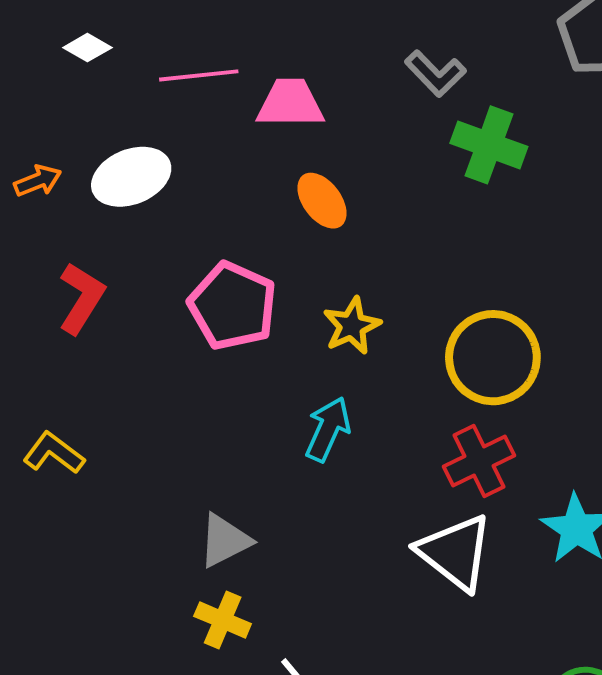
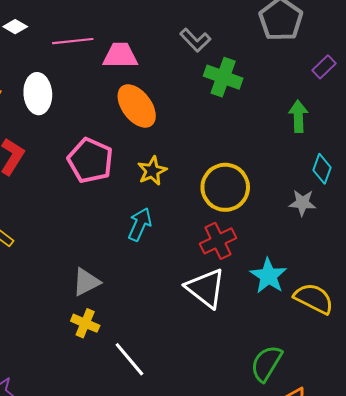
white ellipse: (131, 177) -> (38, 94), turned -72
orange ellipse: (322, 201) -> (137, 106), size x1.5

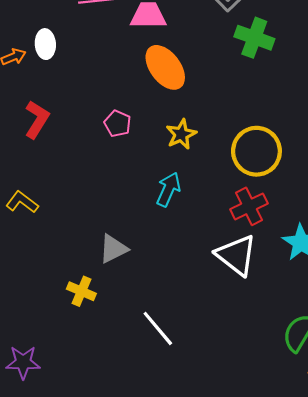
white ellipse: (38, 94) -> (45, 44), moved, size x0.7
pink pentagon: (90, 161) -> (117, 124), size x0.6
yellow cross: (85, 323) -> (81, 291), moved

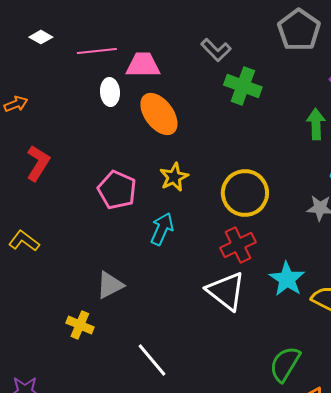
white ellipse: (45, 44) -> (110, 92), moved
pink pentagon: (117, 124) -> (117, 190), moved, size x1.5

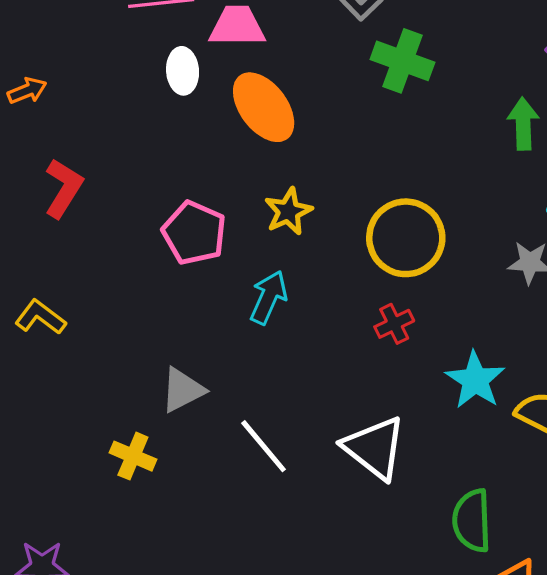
red cross: (238, 245) -> (394, 324), size x0.7
white triangle: (226, 291) -> (374, 448), moved
white line: (152, 360) -> (264, 446), moved
green semicircle: (285, 364) -> (472, 521), turned -33

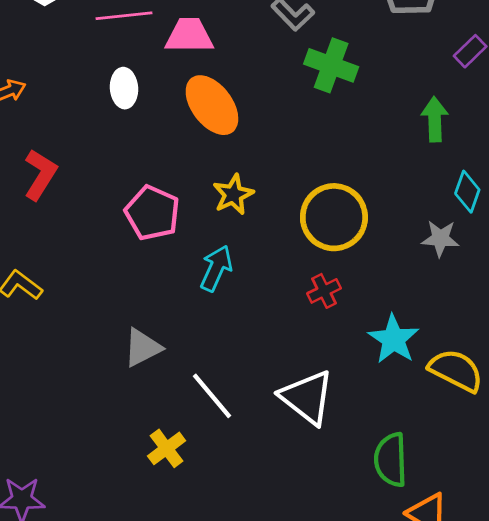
white ellipse: (183, 71) -> (124, 88), moved
yellow cross: (133, 456) -> (167, 448), moved, turned 30

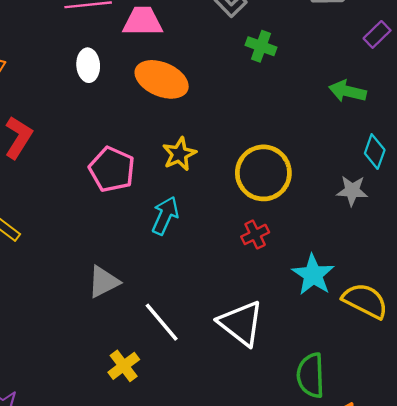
green cross: (331, 65) -> (261, 46), size x0.7
orange ellipse: (212, 105) -> (162, 79), turned -30
green arrow: (435, 119) -> (347, 91), turned -75

